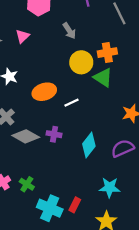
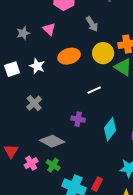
pink triangle: (22, 36) -> (49, 29), turned -32
orange ellipse: (44, 92) -> (69, 56), moved
gray diamond: (26, 136) -> (52, 141), moved

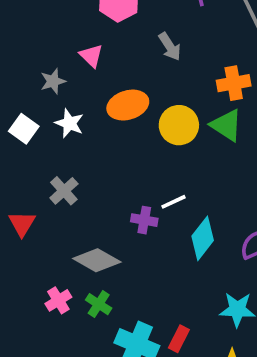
gray star: (23, 33) -> (53, 81), moved
yellow circle: (103, 53) -> (179, 125), moved
white square: (12, 69) -> (24, 129), turned -35
white line: (94, 90) -> (173, 202), moved
red triangle: (11, 151) -> (22, 224), moved

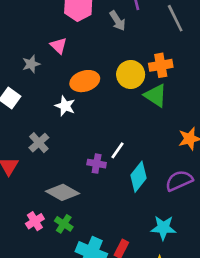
gray arrow: (170, 47) -> (118, 21), moved
white star: (69, 123) -> (65, 106), moved
yellow circle: (179, 125) -> (131, 74), moved
white line: (173, 202) -> (118, 150), turned -30

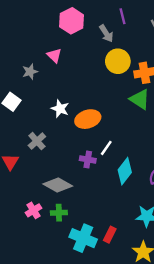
yellow circle: (131, 74) -> (118, 61), moved
orange ellipse: (85, 81) -> (88, 119), moved
green cross: (64, 224) -> (59, 213), turned -35

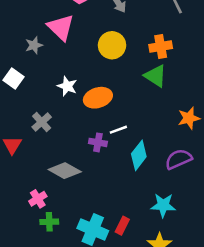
pink triangle: (54, 55) -> (61, 27), size x1.6
yellow circle: (118, 61) -> (112, 45), moved
white line: (106, 148) -> (118, 130), turned 35
green cross: (59, 213) -> (49, 222), moved

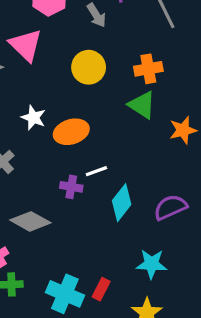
orange star: (189, 118) -> (183, 130), moved

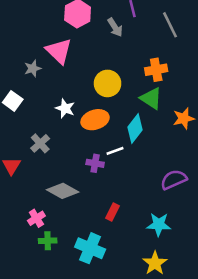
yellow circle: (89, 67) -> (108, 83), moved
cyan diamond: (122, 203) -> (135, 128), moved
red rectangle: (101, 289) -> (113, 212), moved

